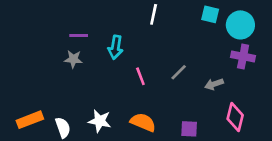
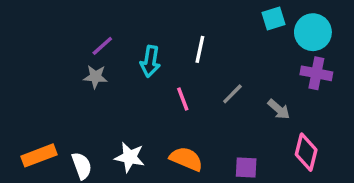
white line: (154, 14) -> (200, 49), moved
cyan square: (210, 14) -> (274, 18), turned -30
purple line: (79, 35) -> (102, 46), turned -42
gray arrow: (214, 84) -> (279, 109), turned -120

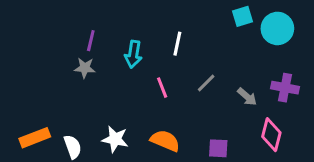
purple line: (102, 46) -> (91, 41), turned -35
purple cross: (316, 73) -> (285, 88), moved

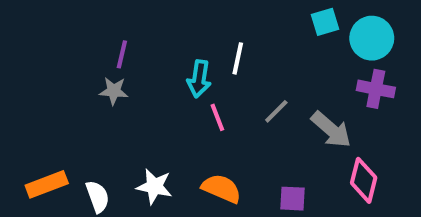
cyan arrow: (133, 54) -> (199, 79), moved
purple cross: (285, 88) -> (376, 89), moved
gray arrow: (247, 97) -> (331, 130), size x1.5

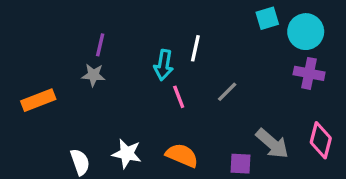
gray arrow: (331, 130) -> (272, 144), moved
pink diamond: (364, 180) -> (321, 140), moved
orange rectangle: (47, 184) -> (38, 100), moved

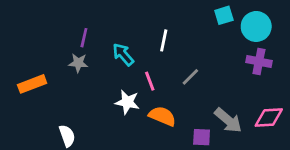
cyan arrow: (164, 65) -> (123, 54), moved, turned 130
pink diamond: (321, 140) -> (269, 118), turned 72
white star: (127, 154) -> (127, 102), moved
orange semicircle: (182, 155) -> (162, 116), moved

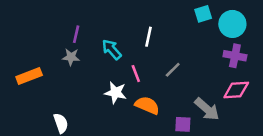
pink diamond: (269, 118) -> (236, 90), moved

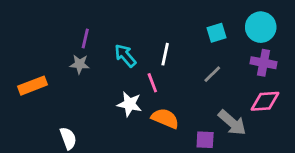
cyan square: (203, 14) -> (216, 33), moved
white line: (149, 37) -> (165, 54), moved
gray line: (173, 70) -> (212, 74), moved

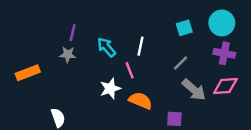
white star: (130, 104) -> (110, 88), turned -30
gray arrow: (232, 123) -> (194, 90), moved

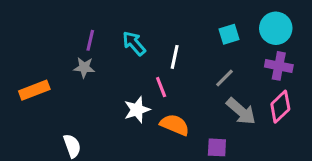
cyan arrow: (107, 47) -> (134, 43), moved
pink diamond: (225, 86) -> (280, 107), turned -40

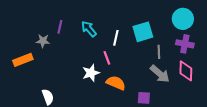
cyan square: (229, 34) -> (143, 32), moved, size x1.5
gray star: (84, 67) -> (43, 41), moved
gray line: (224, 78) -> (159, 52), moved, turned -48
pink diamond: (280, 107) -> (186, 71), turned -45

